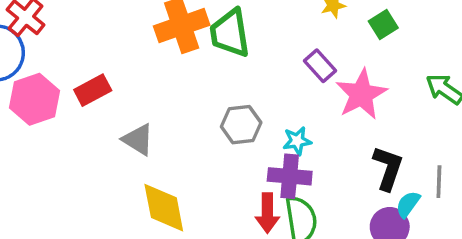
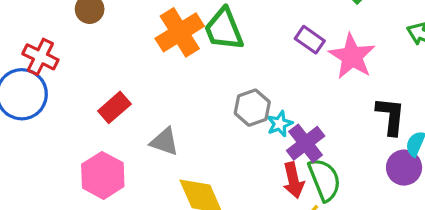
pink hexagon: (35, 99) -> (103, 175), moved
cyan star: (297, 141) -> (280, 124), moved
purple cross: (290, 176) -> (306, 143), turned -30

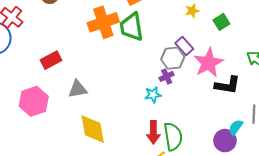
gray hexagon: (252, 108) -> (173, 58), moved
black L-shape: (391, 116) -> (227, 85), moved, turned 80
gray triangle: (164, 142) -> (78, 89), turned -42
purple cross: (306, 143) -> (167, 76), moved, size x0.6

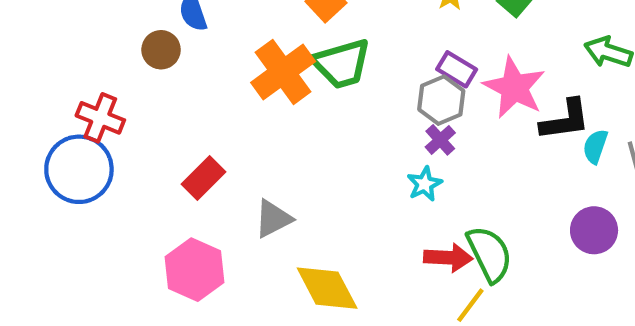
green trapezoid: (132, 27) -> (341, 64), turned -80
cyan semicircle: (236, 127) -> (595, 146), moved
red arrow: (153, 132) -> (448, 258), turned -70

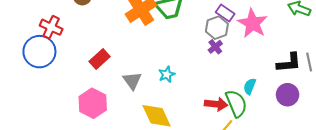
black L-shape: (565, 120) -> (289, 63), moved
cyan semicircle: (595, 146) -> (250, 86), moved
cyan star: (425, 184) -> (167, 74), moved
gray triangle: (273, 219) -> (132, 81), turned -42

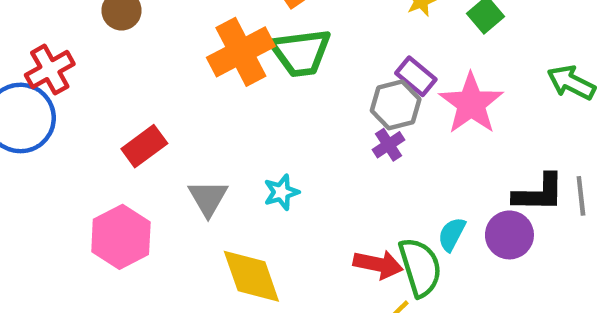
red cross: (51, 27) -> (50, 70), turned 30
purple circle: (288, 95) -> (509, 235), moved

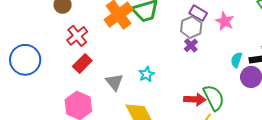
red cross: (50, 70) -> (77, 36), moved
pink star: (471, 104) -> (225, 21), size x0.7
cyan semicircle: (452, 234) -> (236, 60), moved

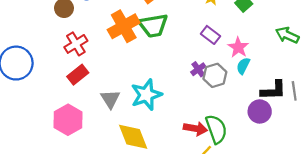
gray hexagon: (191, 27) -> (215, 75), moved
cyan semicircle: (236, 60) -> (243, 66), moved
cyan star: (147, 74) -> (146, 95), size x1.8

